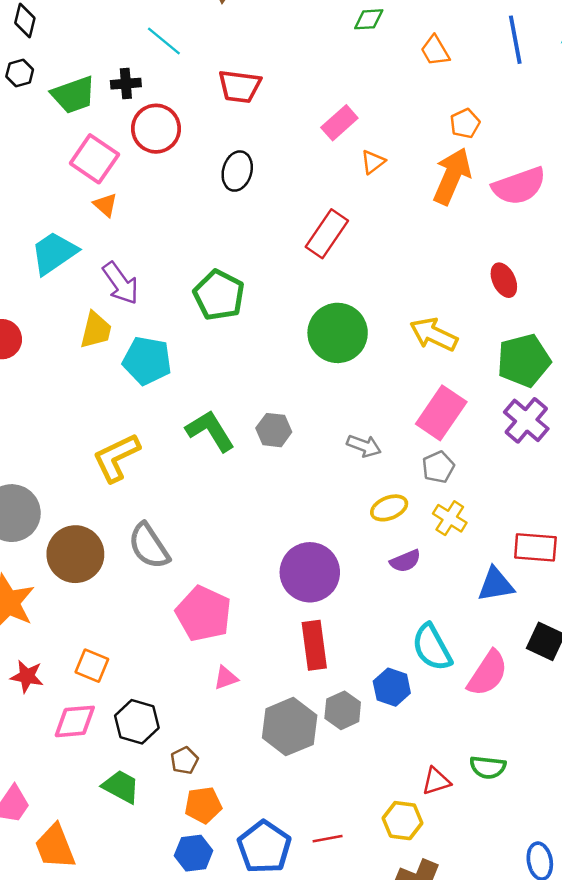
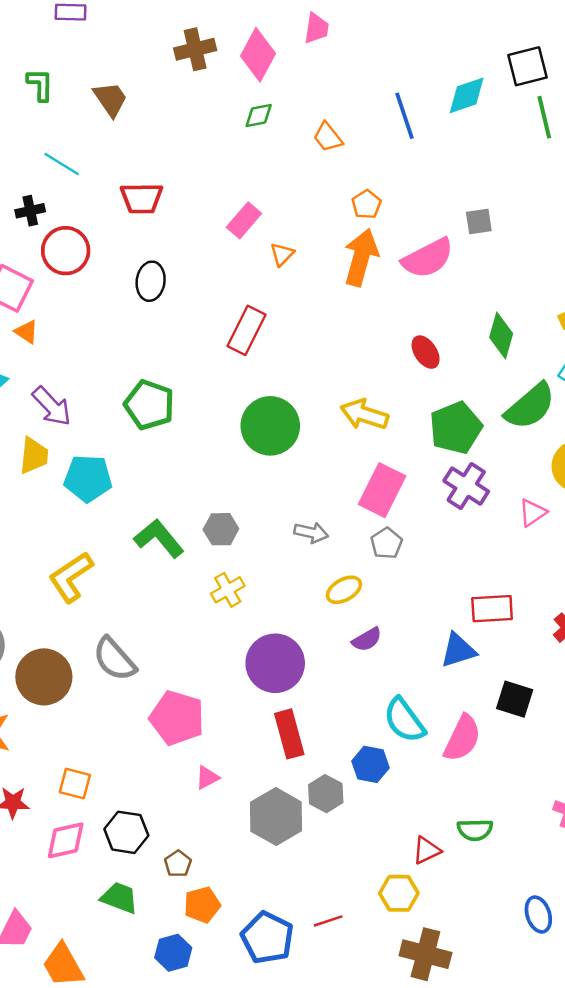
yellow cross: (450, 518) -> (228, 590), moved, turned 36
blue hexagon: (194, 853) -> (173, 953), moved

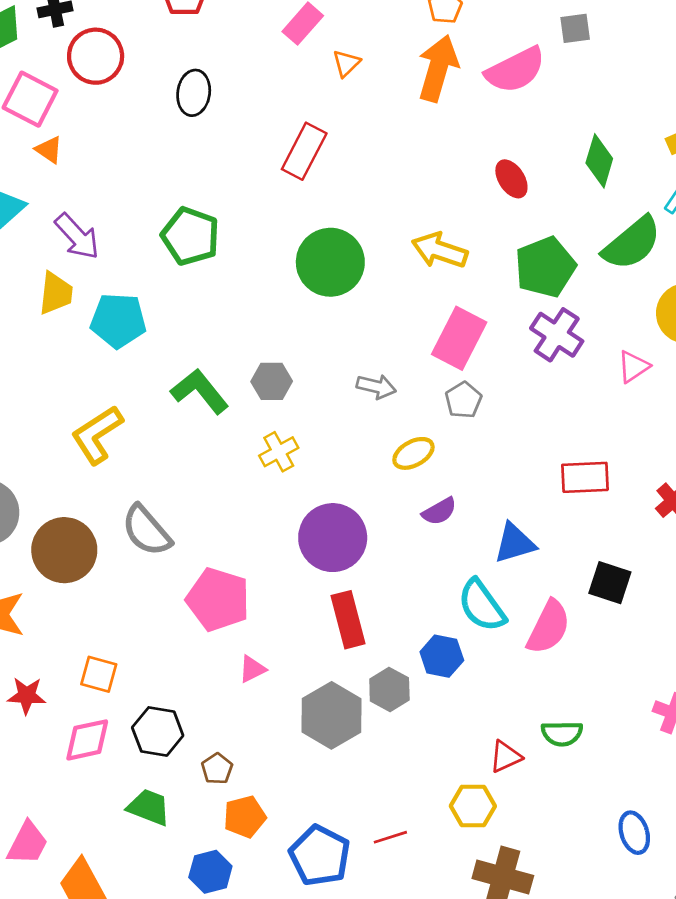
blue triangle: (458, 650) -> (515, 543), moved

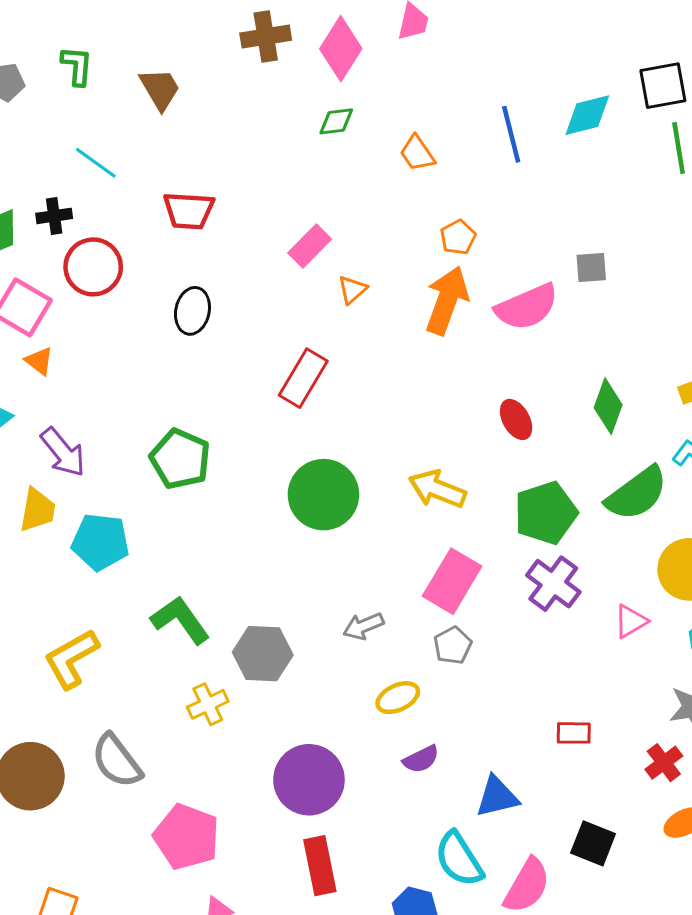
gray hexagon: (272, 381) -> (263, 654), moved, size x1.4
gray arrow: (376, 387) -> (363, 626), turned 141
yellow cross: (279, 452) -> (208, 704), moved
red rectangle: (585, 477) -> (574, 733), size x0.7

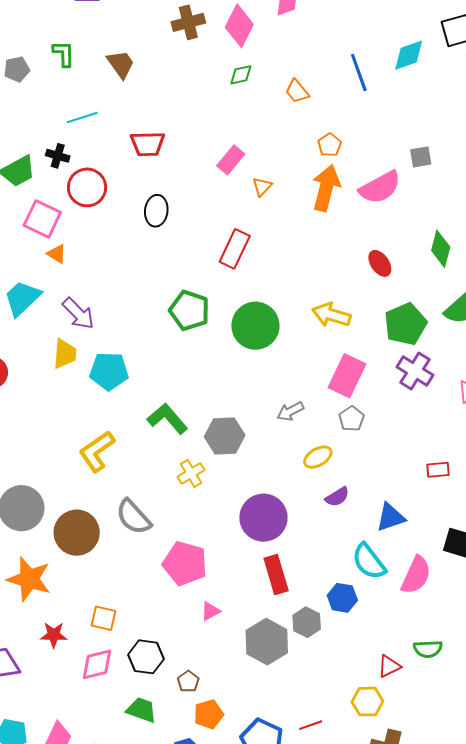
cyan line: (96, 163) -> (82, 118), turned -48
black cross: (54, 216) -> (58, 156), turned 30
green pentagon: (180, 459) -> (189, 310), moved

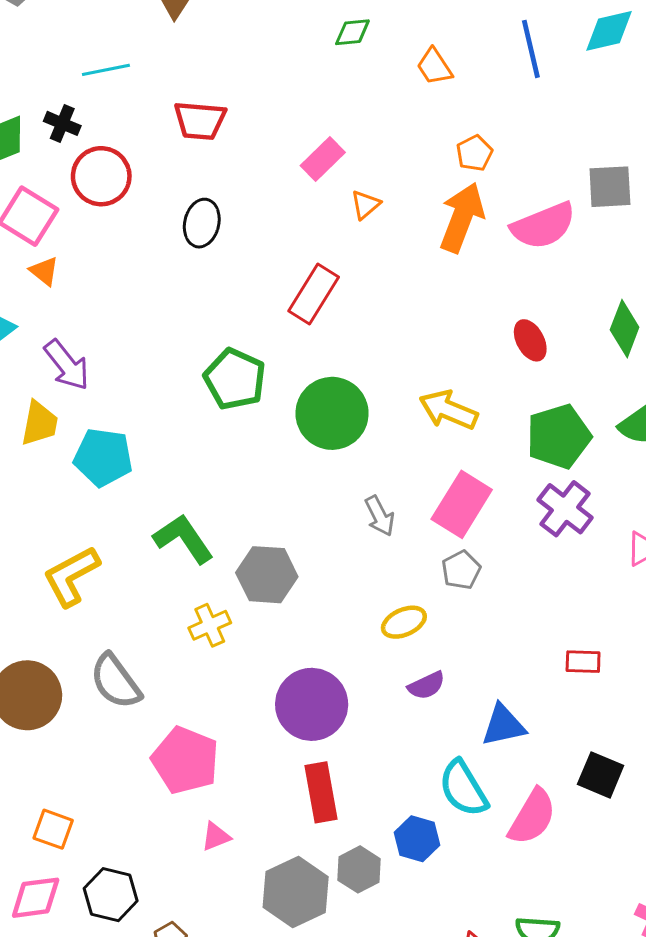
gray square: (421, 157) -> (610, 187), size x1.4
gray arrow: (290, 411) -> (380, 516), moved, turned -96

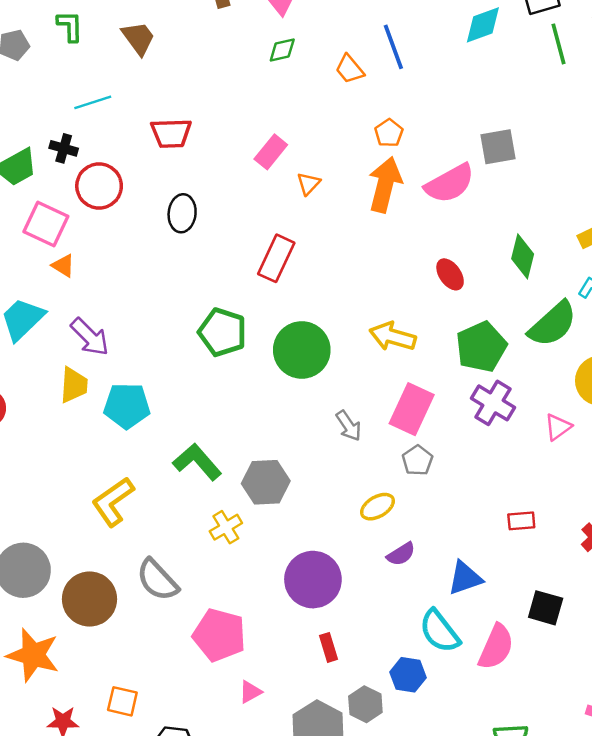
blue line: (531, 49) -> (393, 47), moved
red rectangle: (321, 792) -> (328, 647), size x0.6

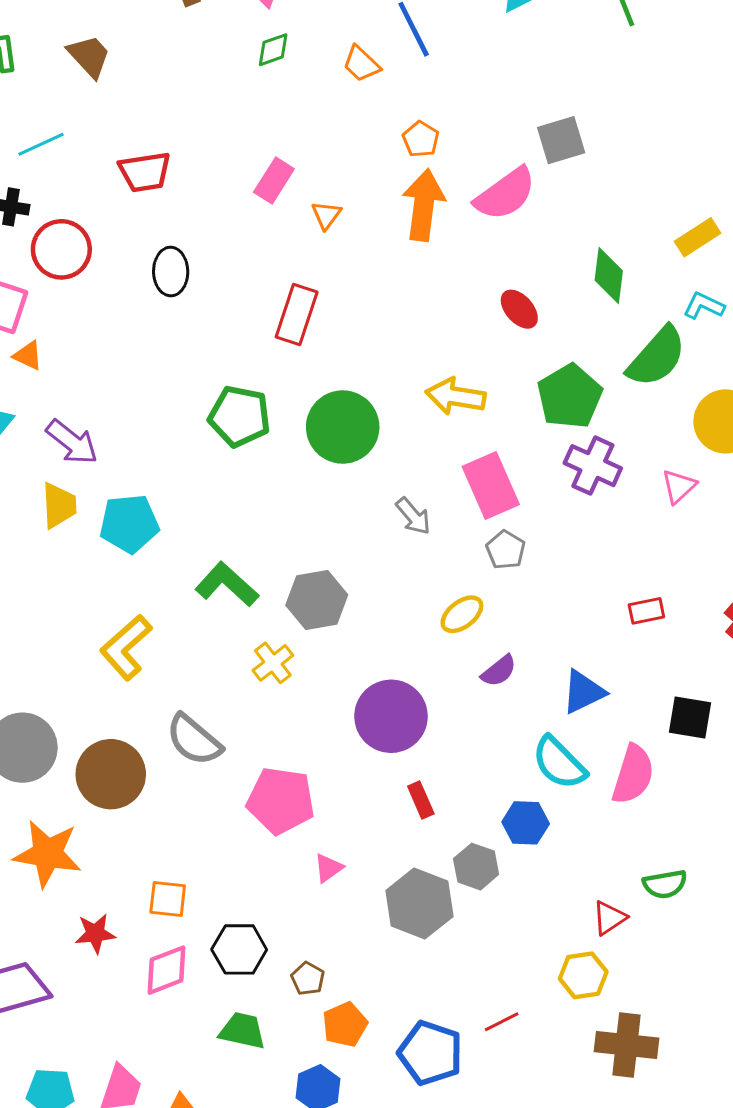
pink rectangle: (412, 409) -> (491, 486), turned -42

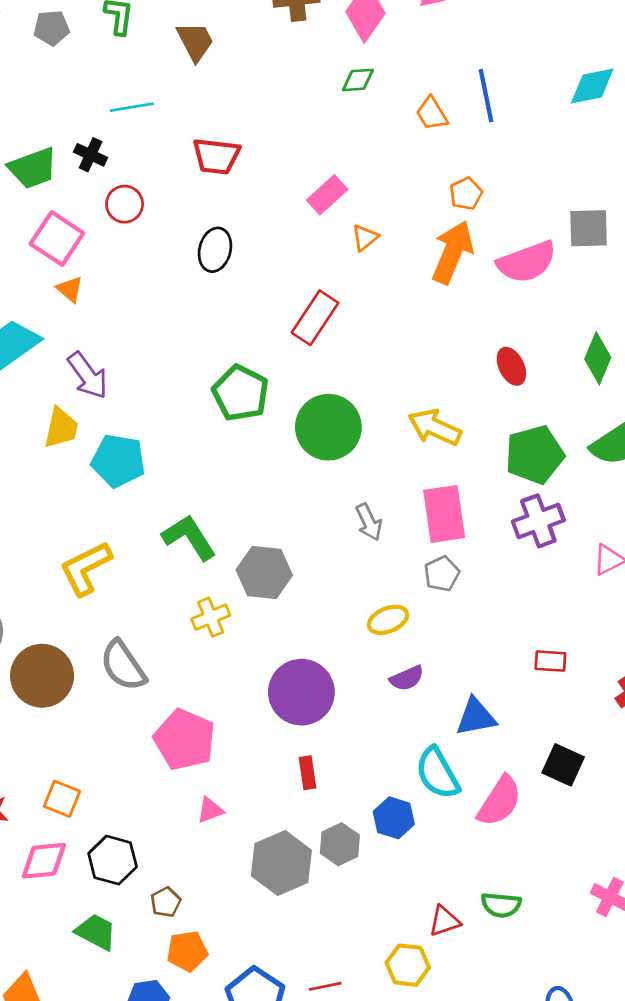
red circle: (61, 249) -> (125, 204), size x0.7
purple cross: (593, 466) -> (538, 521), turned 30

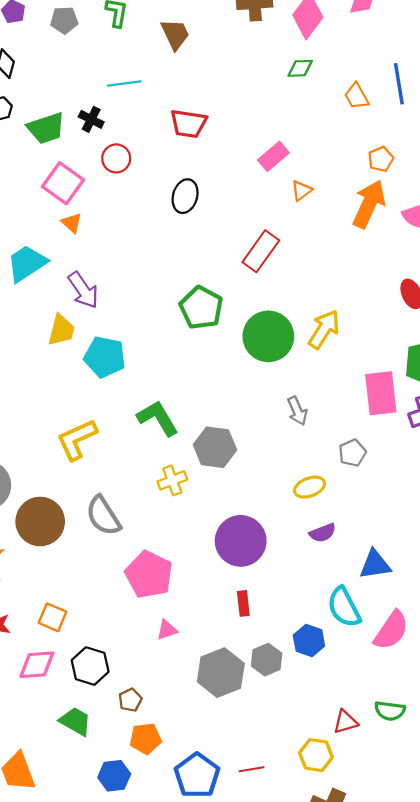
yellow arrow: (435, 427) -> (324, 329), moved, turned 96
pink rectangle: (444, 514) -> (381, 393), moved

